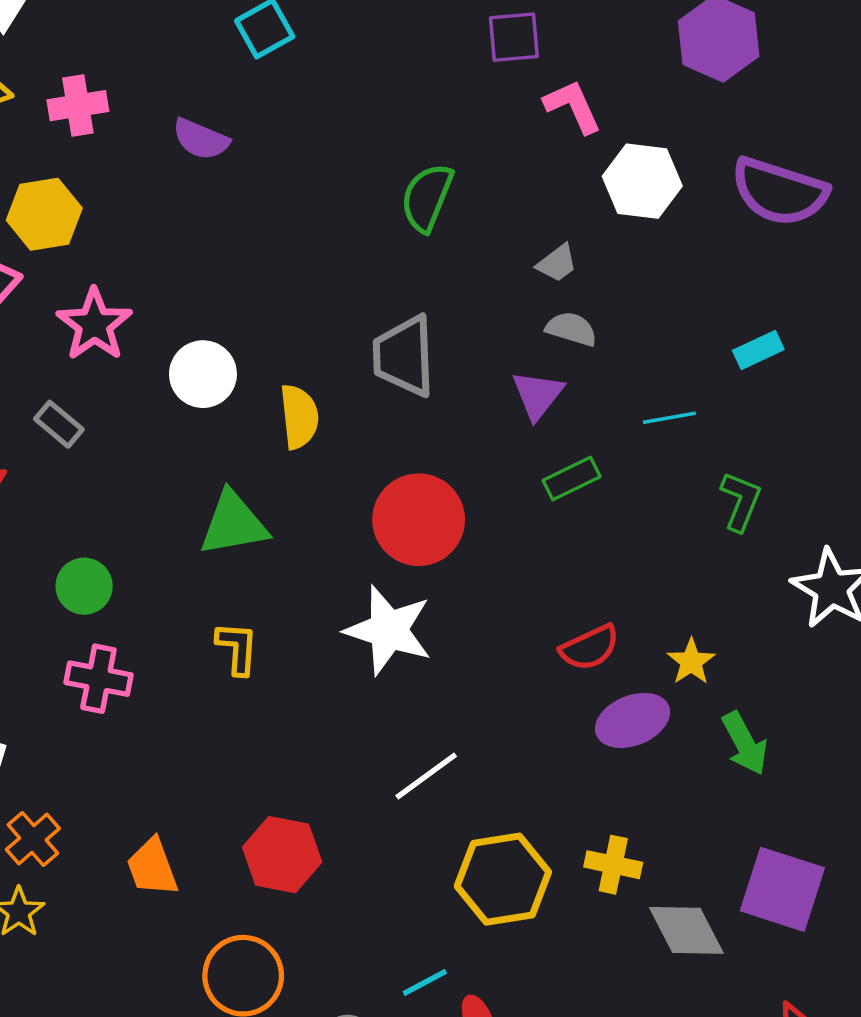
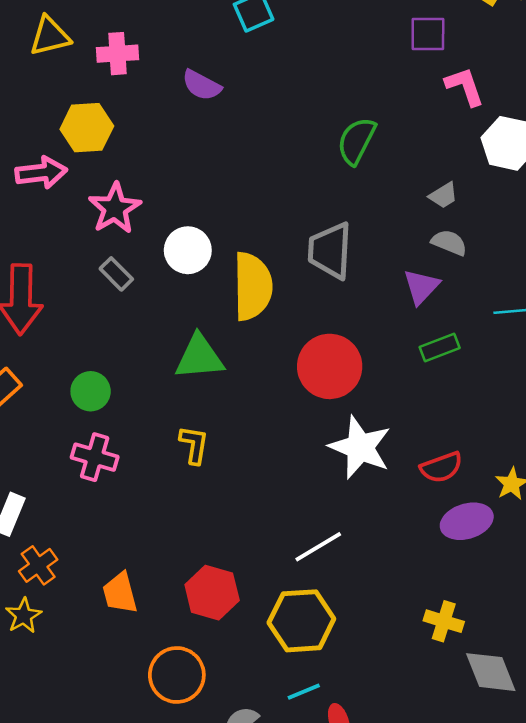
yellow semicircle: (299, 417) -> (253, 286), size x1.5
gray rectangle: (59, 424) -> (116, 274), moved
white star: (389, 630) -> (360, 447), moved
yellow hexagon: (503, 879) -> (301, 621), moved

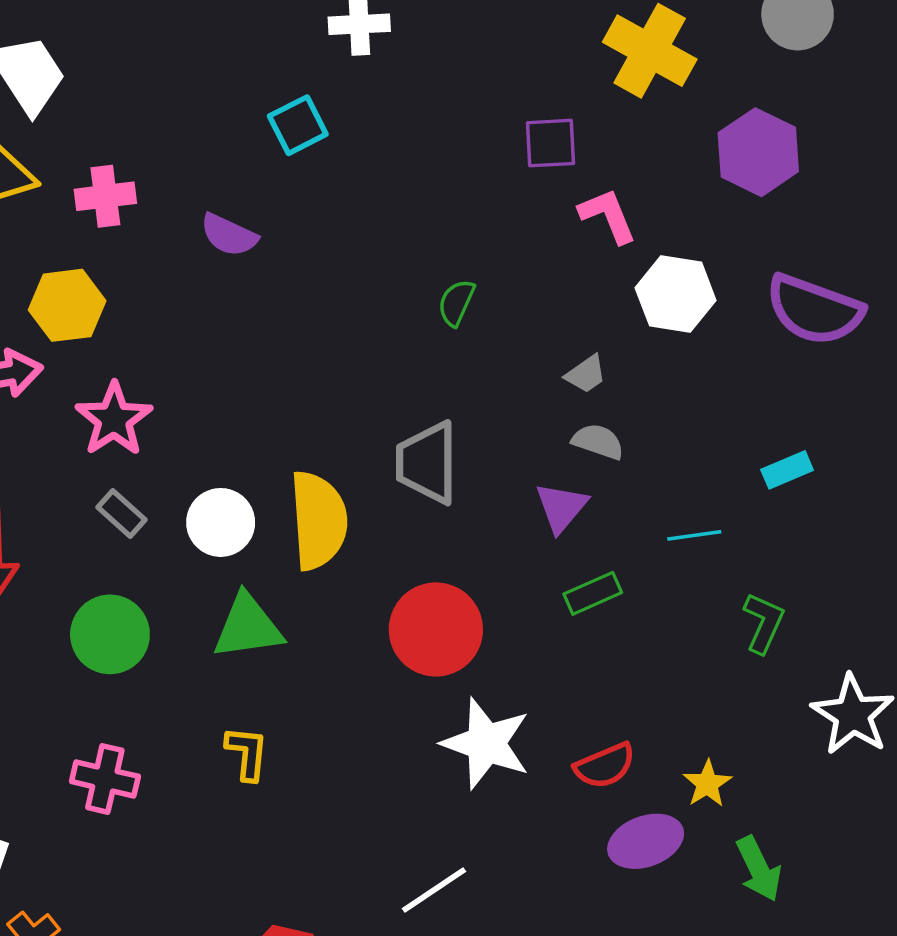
green semicircle: (356, 141) -> (456, 303), size x0.7
white circle: (188, 250) -> (221, 522), moved
green circle: (91, 391) -> (110, 634), moved, size x1.4

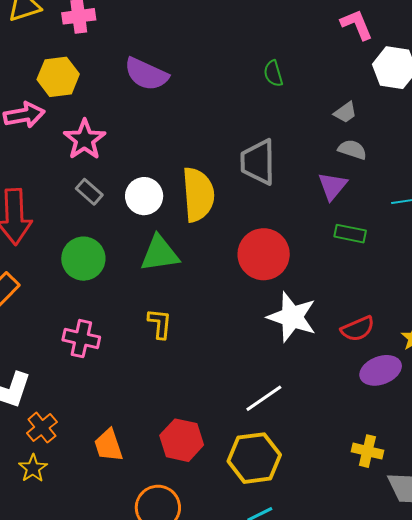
purple semicircle: (229, 235) -> (146, 74), moved, size x1.4
green semicircle: (456, 303) -> (273, 73), turned -40
green rectangle: (593, 593) -> (350, 234), turned 36

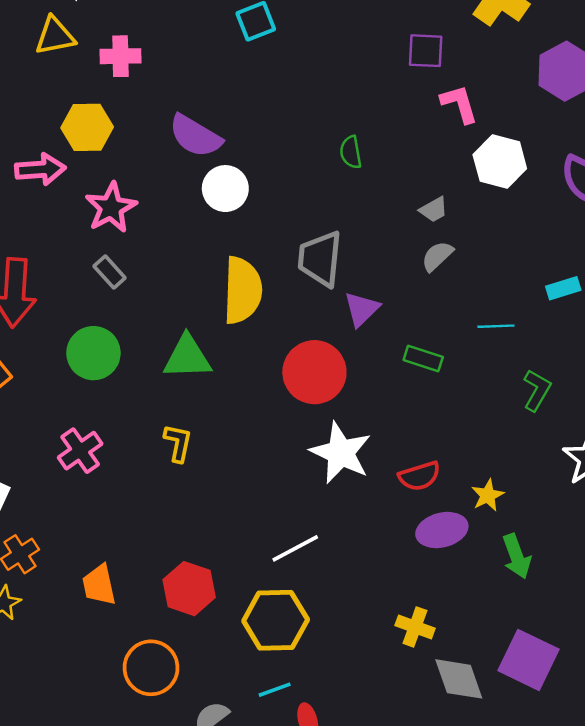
gray semicircle: (352, 150) -> (437, 256), turned -68
purple triangle: (332, 186) -> (362, 309), moved
white circle: (144, 196) -> (225, 189), moved
pink cross: (81, 339) -> (80, 451), turned 36

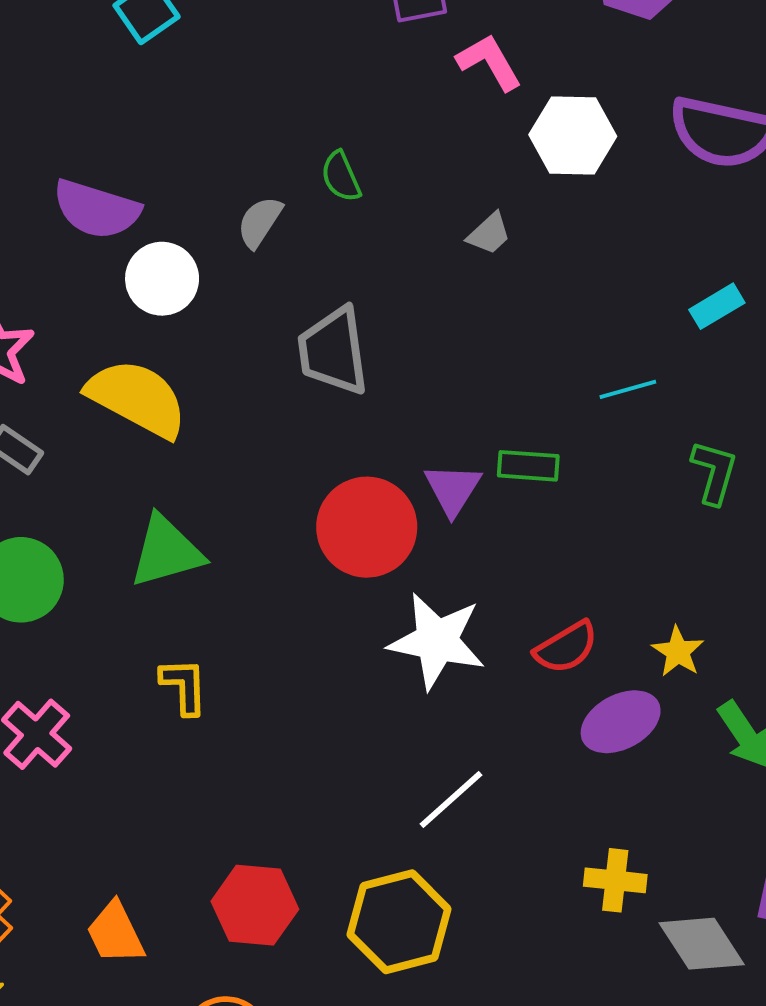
gray semicircle: (437, 256) -> (260, 222), moved
yellow semicircle: (242, 290) -> (137, 398), moved, turned -50
purple triangle: (362, 309) -> (453, 489), moved
white line: (295, 548) -> (451, 799), moved

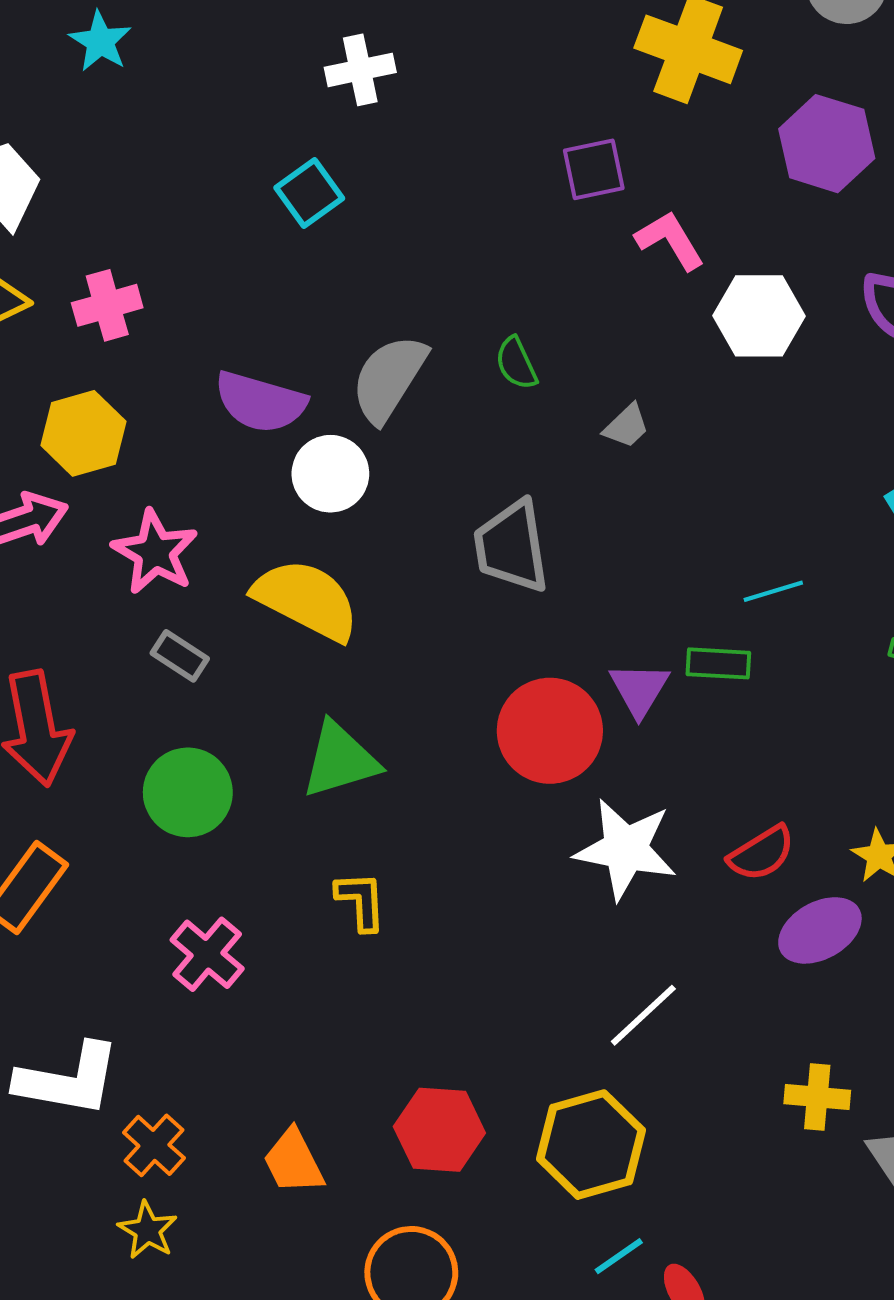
gray semicircle: (260, 222) -> (389, 378), moved, size x1.6
gray trapezoid: (489, 234) -> (626, 426), moved
cyan line: (628, 389) -> (773, 591), moved

